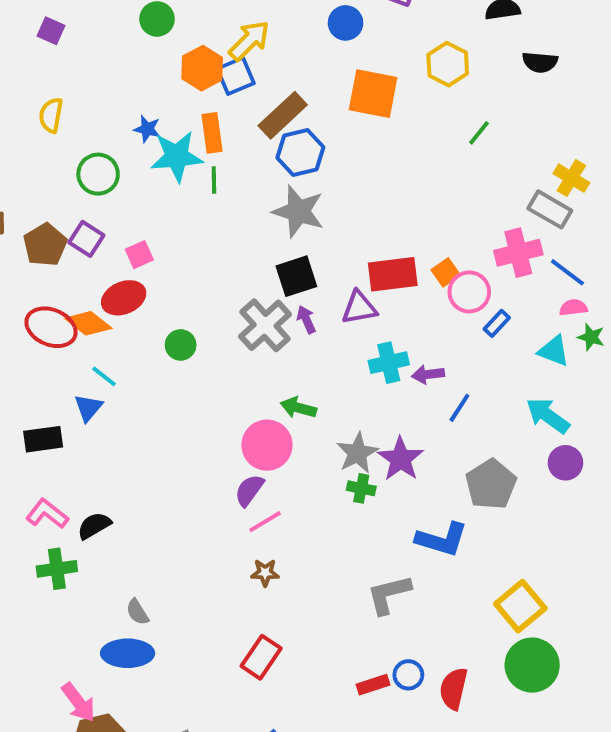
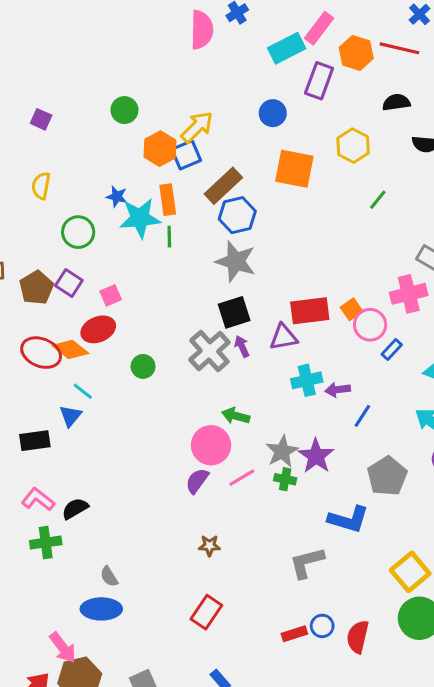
pink line: (265, 522) -> (242, 478), moved

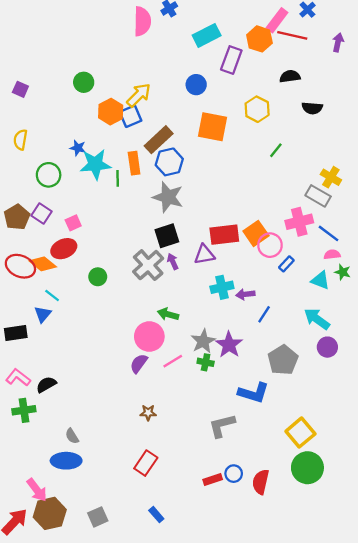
pink rectangle: (319, 28) -> (277, 20), moved
orange rectangle: (168, 200) -> (134, 163), moved
orange square: (352, 309) -> (256, 233), size x1.5

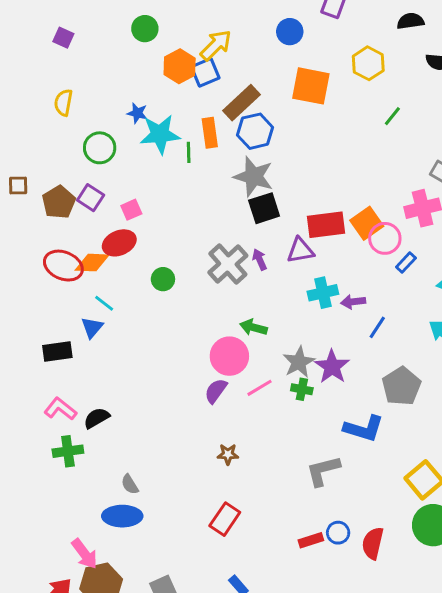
black square: (167, 236) -> (264, 208), moved
orange diamond: (43, 264) -> (92, 263), turned -36

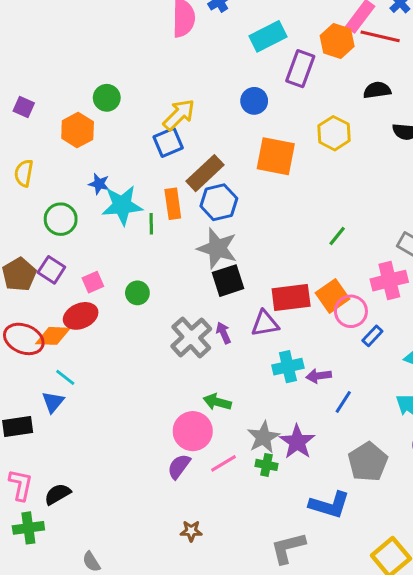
orange hexagon: (180, 66) -> (78, 130), moved
green line: (392, 116) -> (337, 236), moved
green circle: (163, 279) -> (137, 293), moved
pink L-shape: (60, 409) -> (21, 485), turned 64

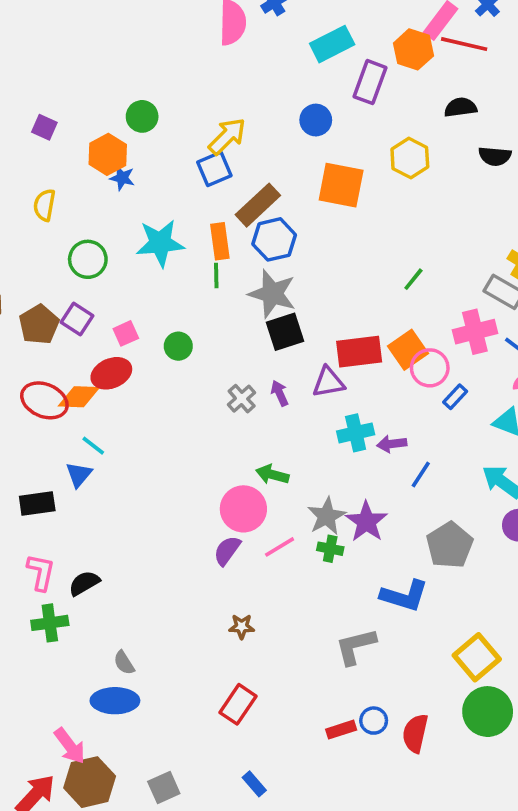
blue star: (99, 184) -> (122, 178), moved
green line: (151, 224) -> (216, 276), moved
gray cross: (191, 337) -> (242, 399), size x0.6

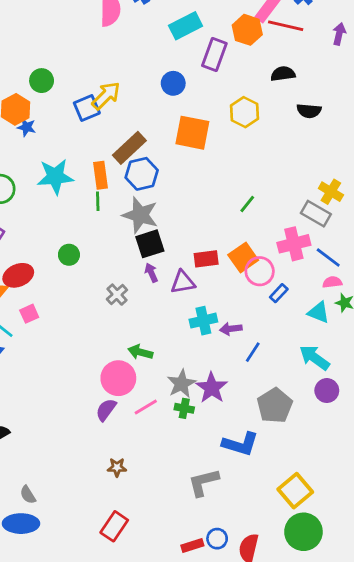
blue square: (214, 169) -> (87, 108), moved
pink square: (126, 333) -> (29, 314), moved
red rectangle: (359, 352) -> (206, 259), size x0.7
purple arrow: (280, 393) -> (151, 273), moved

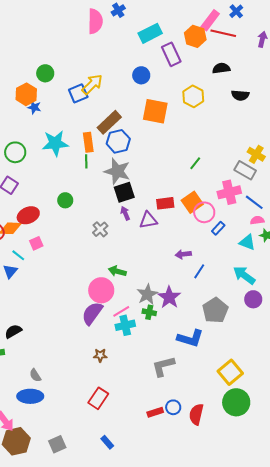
purple rectangle: (214, 55) -> (171, 54), turned -45
cyan cross: (203, 321) -> (125, 325), moved
purple semicircle: (106, 410) -> (92, 313), size x1.4

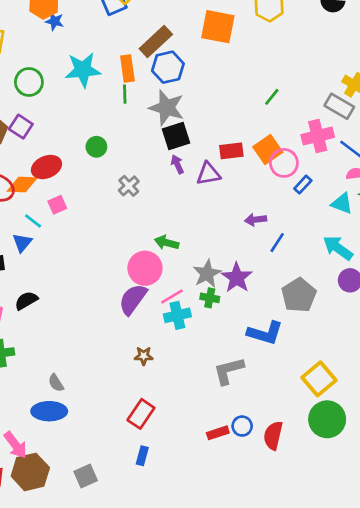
gray cross: (100, 229) -> (129, 186), moved
black semicircle: (13, 331) -> (26, 301), moved
blue rectangle: (107, 442) -> (142, 456), moved, turned 56

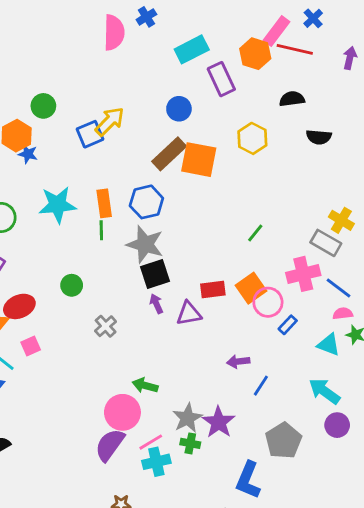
brown rectangle: (156, 42) -> (169, 154), moved
blue L-shape: (265, 333) -> (248, 480), turned 96

